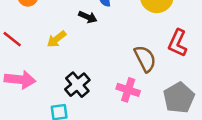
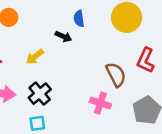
black cross: (77, 85) -> (40, 94), moved

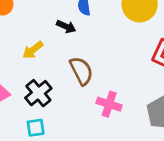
brown semicircle: (116, 75) -> (81, 71), moved

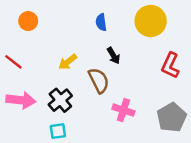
black arrow: (66, 26) -> (114, 56), moved, turned 35
yellow arrow: (33, 50) -> (68, 62), moved

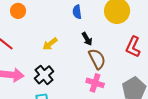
brown semicircle: (99, 80) -> (97, 59), moved

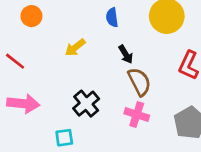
yellow arrow: (50, 44) -> (75, 48), moved
black cross: (44, 75) -> (86, 104), moved

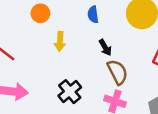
orange circle: (31, 16) -> (40, 13), moved
yellow arrow: (75, 48) -> (60, 41), turned -48

